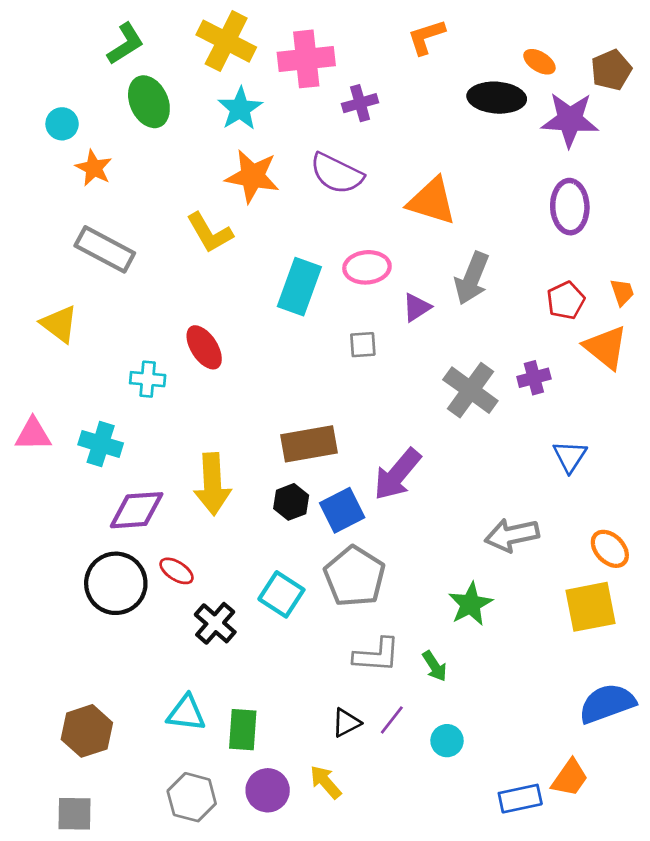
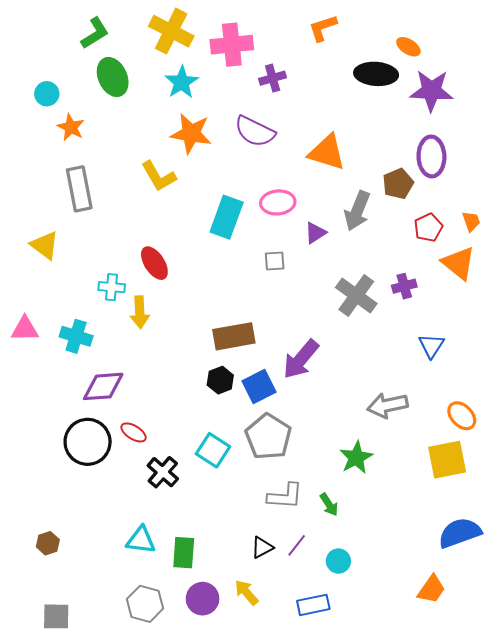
brown pentagon: (611, 70) -> (398, 184), moved
gray rectangle: (105, 249) -> (79, 189), turned 51
yellow arrow: (212, 484) -> (140, 312), moved, size x0.7
brown hexagon: (87, 731) -> (48, 543), moved, size x0.6
blue rectangle: (520, 799) -> (313, 605), moved

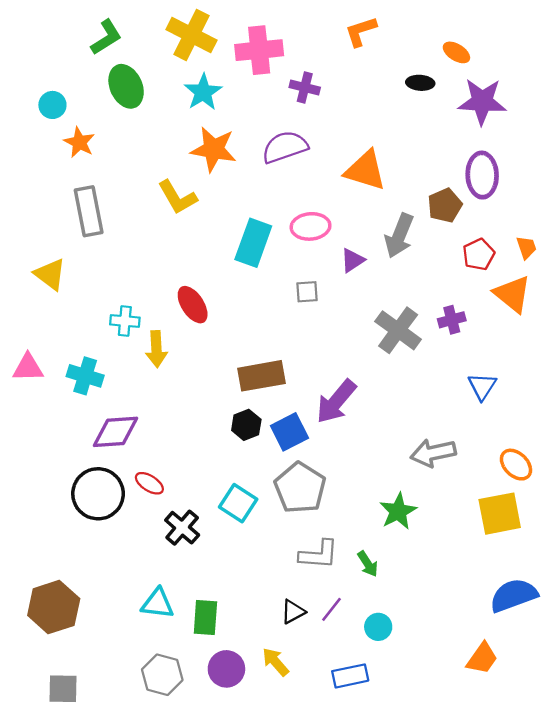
black ellipse: (376, 74) -> (420, 83), size x0.6
purple cross: (273, 78) -> (305, 87), turned 30
purple semicircle: (255, 131) -> (285, 147), turned 135
red ellipse: (154, 263) -> (193, 305), moved
brown hexagon: (48, 543) -> (54, 607), size x2.0

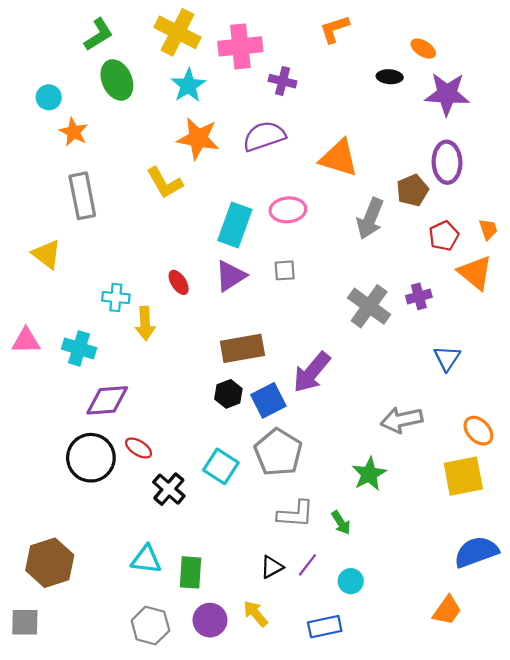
purple triangle: (353, 260) -> (231, 276), moved, size x1.4
red ellipse: (193, 305) -> (179, 282), size x0.7
gray square: (63, 689) -> (25, 622), moved

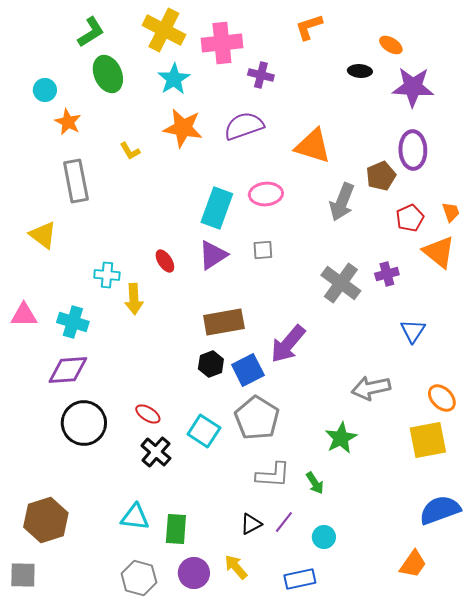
yellow L-shape: (165, 183) -> (130, 151), moved, size x0.6
purple diamond: (107, 400) -> (68, 370), moved
red ellipse: (139, 448) -> (148, 414), moved

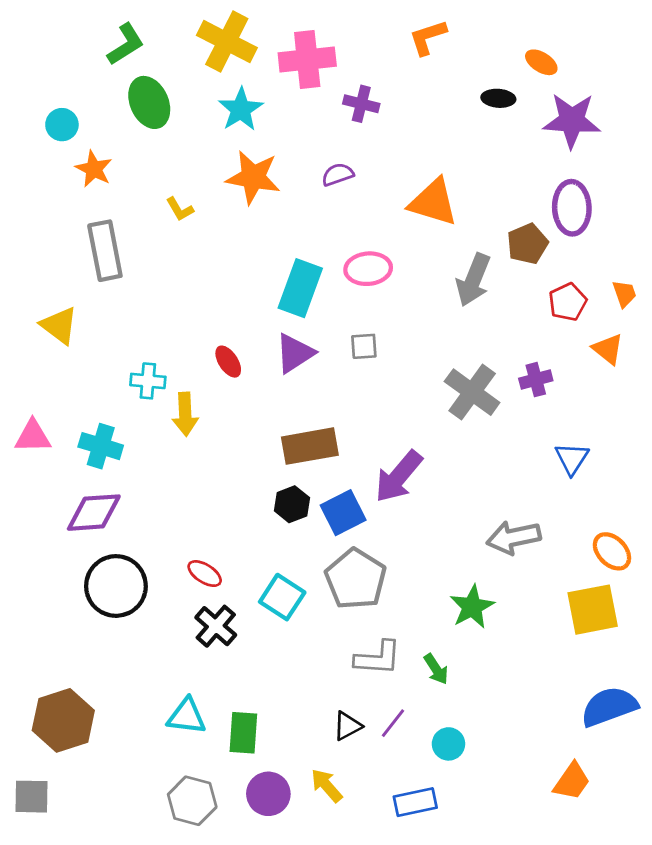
purple semicircle: (244, 126) -> (338, 174), size x0.6
orange triangle: (439, 252) -> (608, 349), size x0.7

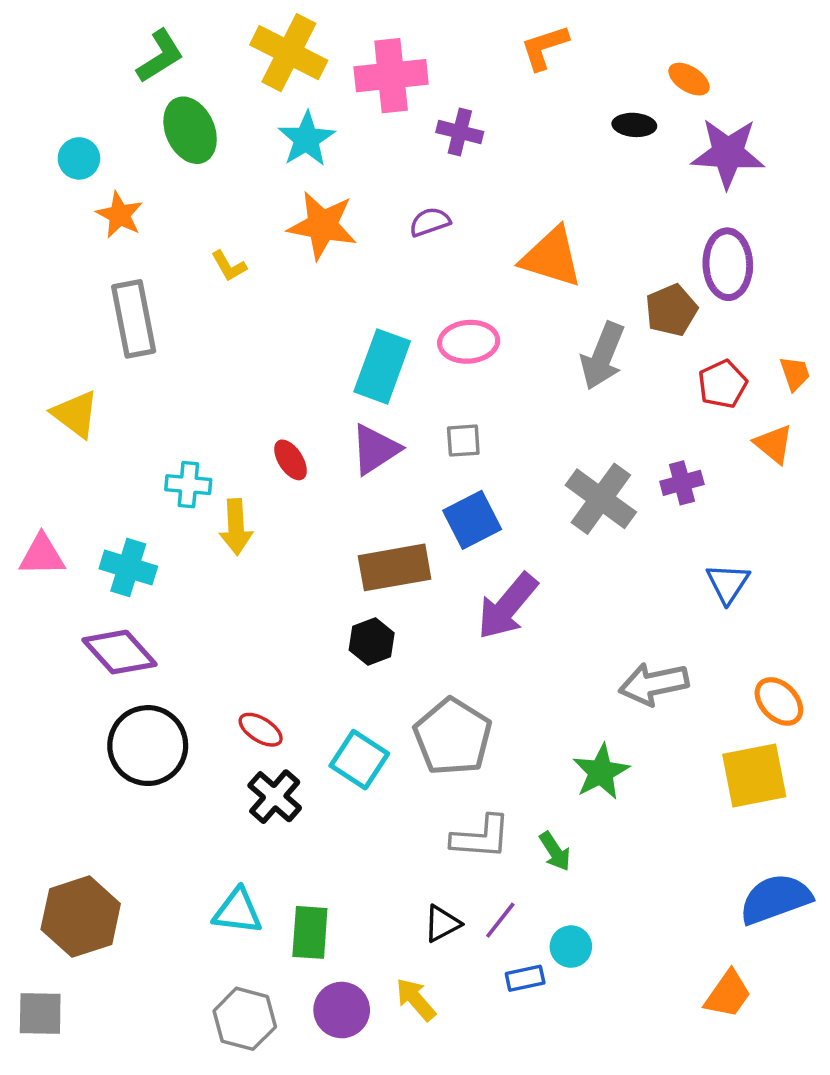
purple diamond: (94, 513) -> (120, 652), turned 52
blue square: (343, 513) -> (472, 520), moved
blue rectangle: (415, 802) -> (525, 978), moved, size x0.7

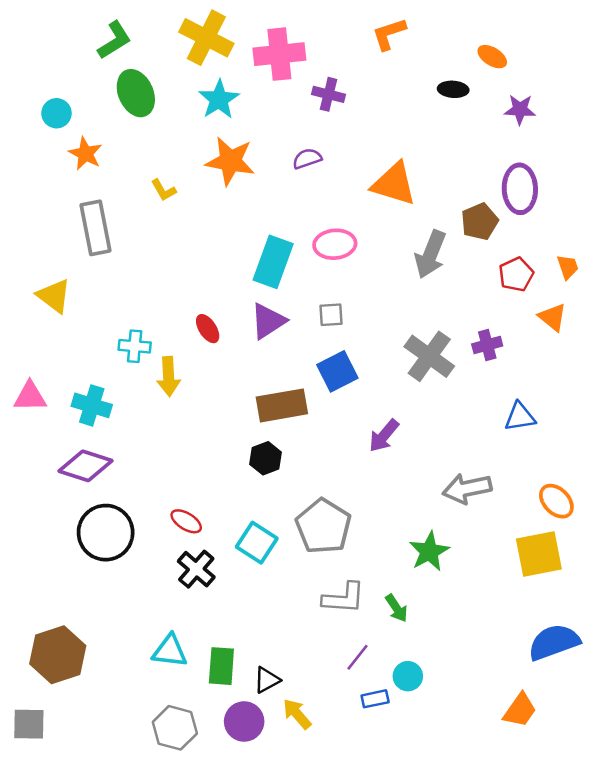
purple star: (728, 153) -> (520, 109), size x0.6
blue triangle: (728, 583) -> (520, 417), turned 48
purple arrow: (507, 606) -> (384, 436), moved, size x0.7
purple diamond: (120, 652) -> (85, 466), turned -30
black triangle: (442, 924) -> (267, 680), moved

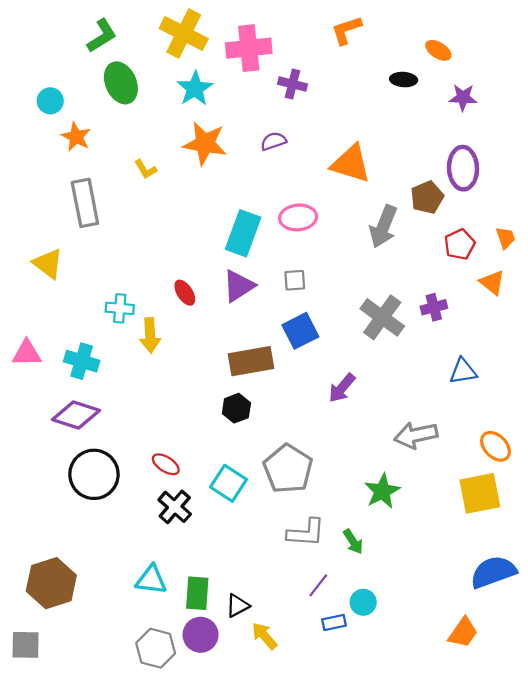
purple circle: (244, 721) -> (201, 635), moved

